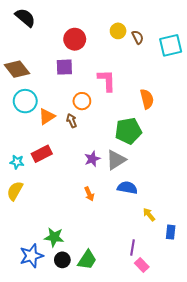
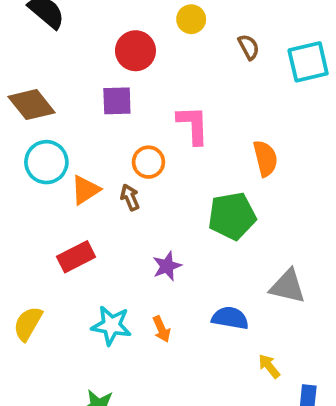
yellow circle: (118, 31) -> (191, 19), moved
gray triangle: (116, 160) -> (288, 286), moved, turned 45
cyan star: (17, 162) -> (111, 325), moved, size x1.5

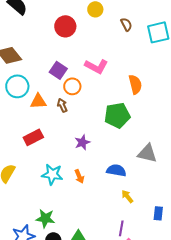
purple square: (117, 101) -> (58, 70), moved, turned 36
pink L-shape: (193, 125) -> (96, 66), turned 120
orange triangle: (85, 190) -> (38, 101), turned 30
yellow arrow: (269, 366) -> (127, 196), moved

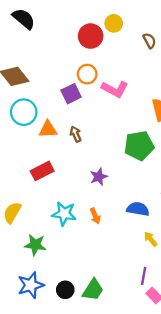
red circle: (65, 26) -> (91, 36), moved
purple square: (58, 70) -> (71, 94), turned 30
orange circle: (72, 86) -> (87, 74), moved
green star: (45, 218) -> (35, 245), moved

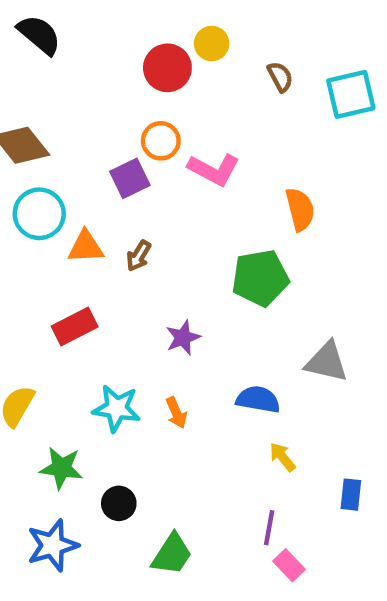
brown arrow: (76, 134) -> (139, 256), turned -126
black circle: (65, 290) -> (119, 503), moved

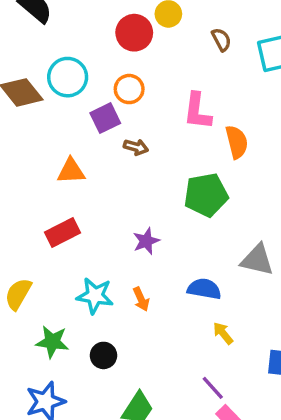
pink L-shape: (214, 170) -> (197, 111), moved, turned 69
cyan circle: (39, 214) -> (68, 77), moved
brown arrow: (139, 256) -> (136, 147), moved, turned -105
black circle: (119, 503) -> (103, 355), moved
purple line: (269, 528) -> (213, 388), turned -52

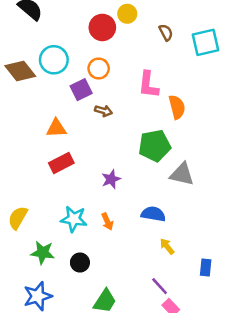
red rectangle: (63, 232) -> (61, 163), moved
gray triangle: (257, 260) -> (182, 174), moved

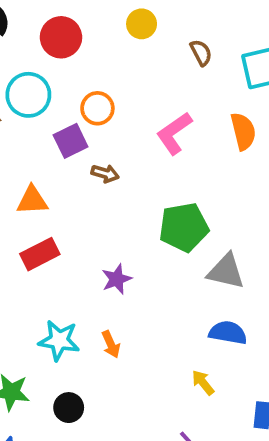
red circle: (102, 27) -> (61, 37), moved
pink L-shape: (148, 85) -> (174, 133), turned 48
orange semicircle: (177, 107) -> (243, 131), moved
blue semicircle: (153, 214) -> (228, 333), moved

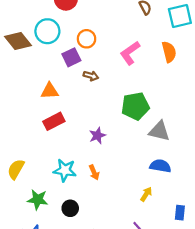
yellow arrow: (203, 383) -> (146, 194), turned 72

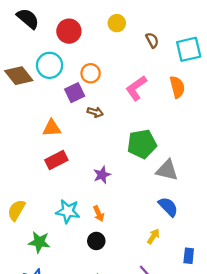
blue semicircle: (160, 166) -> (168, 207), turned 36
black circle: (70, 208) -> (96, 241), moved

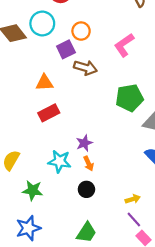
brown arrow: (95, 112) -> (85, 68), size x1.5
purple star: (102, 175) -> (84, 143), moved
yellow arrow: (153, 236) -> (133, 199), moved, turned 40

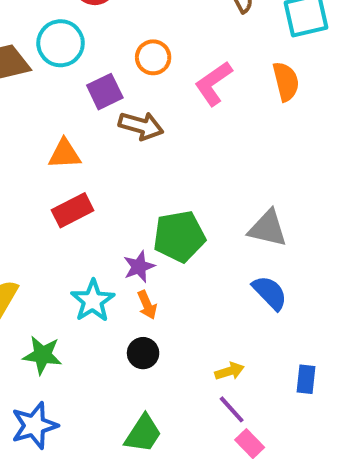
orange circle: (81, 31) -> (153, 57), moved
green pentagon: (130, 98) -> (179, 236), moved
cyan star: (60, 161) -> (93, 301), turned 30

